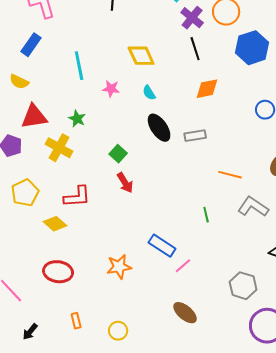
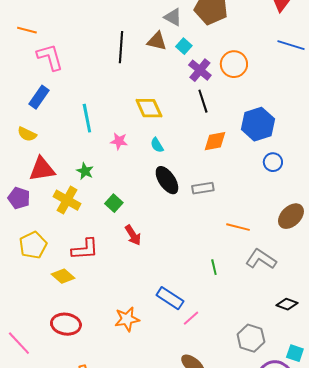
blue hexagon: (252, 48) -> (258, 124), moved
green square: (118, 154) -> (114, 203), moved

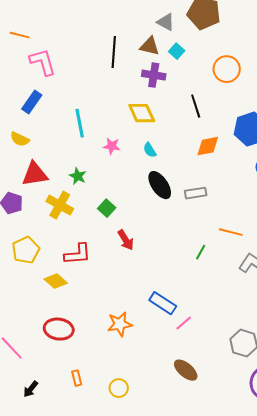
purple cross: (200, 70) -> (154, 75), moved, turned -30
green line: (214, 267) -> (201, 252), moved, turned 42

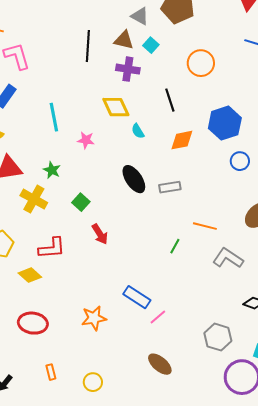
cyan semicircle: (150, 150) -> (138, 131), moved

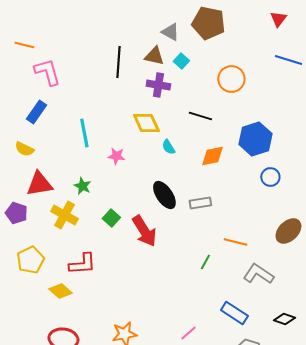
black line: (170, 100) -> (200, 116), turned -55
red arrow: (100, 234) -> (144, 231), moved, size x1.5
blue rectangle: (137, 297) -> (234, 313), moved

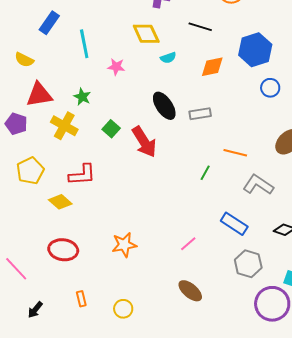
blue rectangle: (36, 112) -> (49, 23), moved
cyan semicircle: (168, 147) -> (168, 58), turned -77

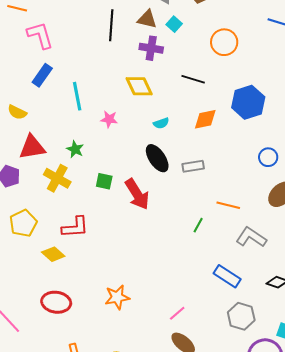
cyan semicircle: (168, 58) -> (161, 123), moved
blue circle: (270, 88) -> (268, 157), moved
green square: (111, 129) -> (104, 181), turned -30
pink line: (188, 244) -> (177, 313), moved

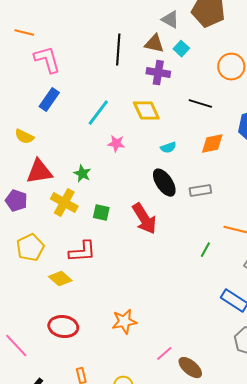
cyan line: (77, 96) -> (98, 113), moved, turned 48
green square: (104, 181) -> (101, 213), moved
pink line: (177, 313) -> (164, 354), moved

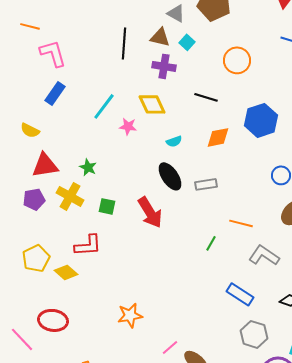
pink star: (116, 144) -> (128, 126), moved
purple pentagon: (16, 201) -> (34, 199), moved, turned -30
yellow pentagon: (30, 248) -> (36, 258), moved
red ellipse: (63, 327) -> (53, 320), moved

